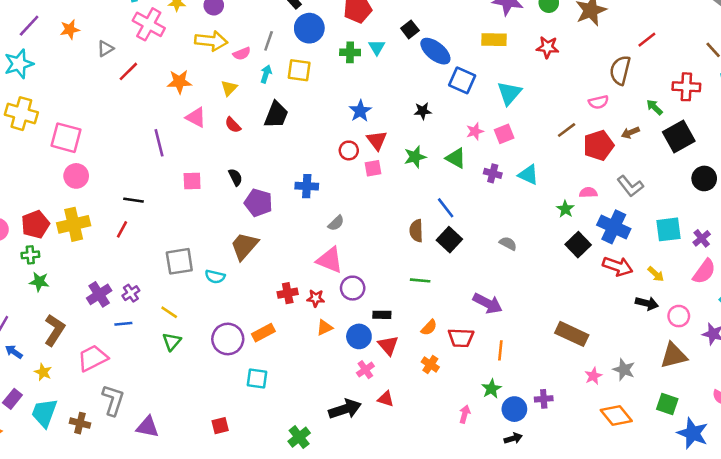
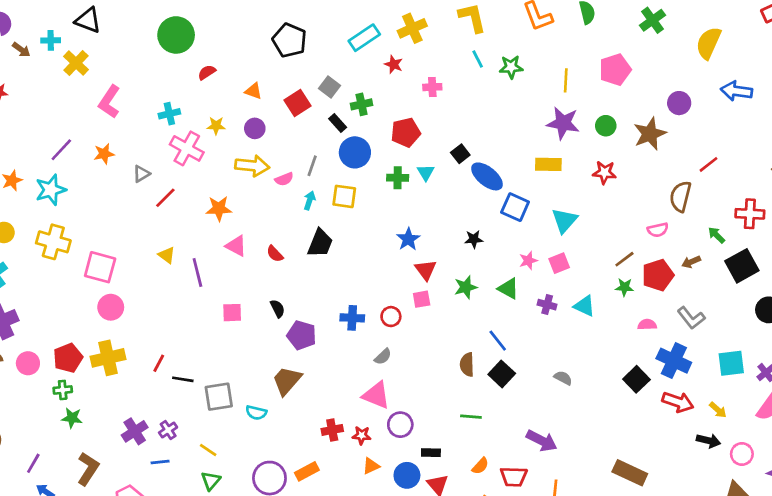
yellow triangle: (229, 88) -> (167, 255), moved, turned -36
red circle: (349, 150) -> (391, 317), moved
black line: (133, 200) -> (183, 379), moved
green star: (565, 209) -> (624, 287), moved, turned -30

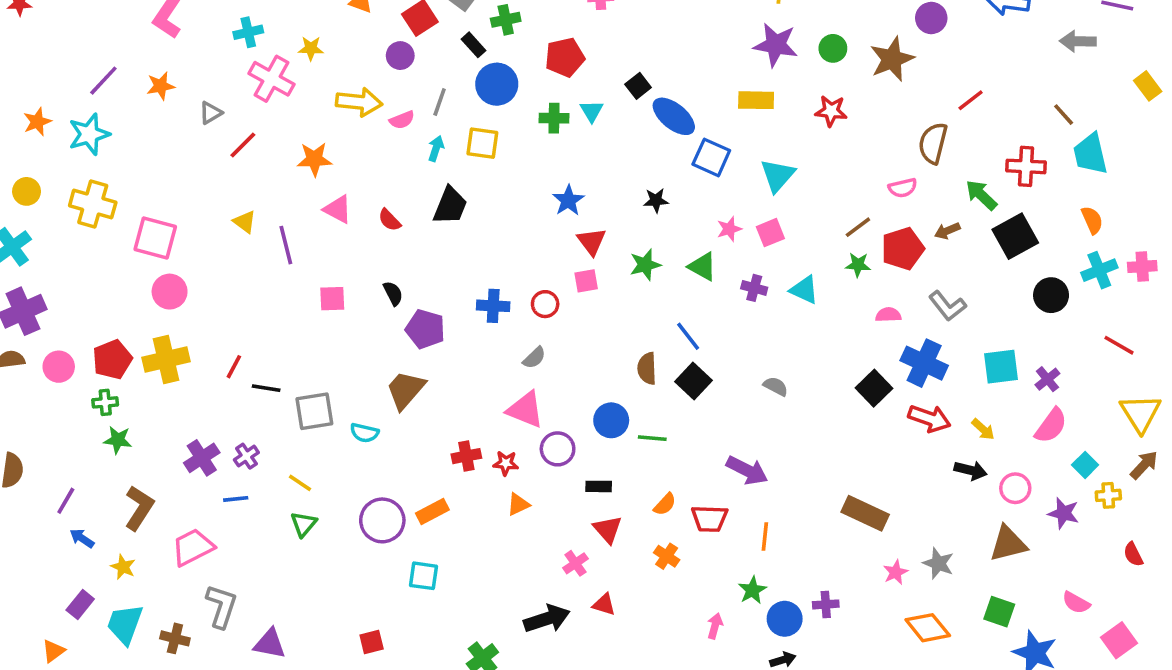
purple circle: (255, 128) -> (400, 56), moved
green arrow: (717, 235) -> (981, 195), size x1.4
blue circle: (407, 475) -> (611, 420), moved

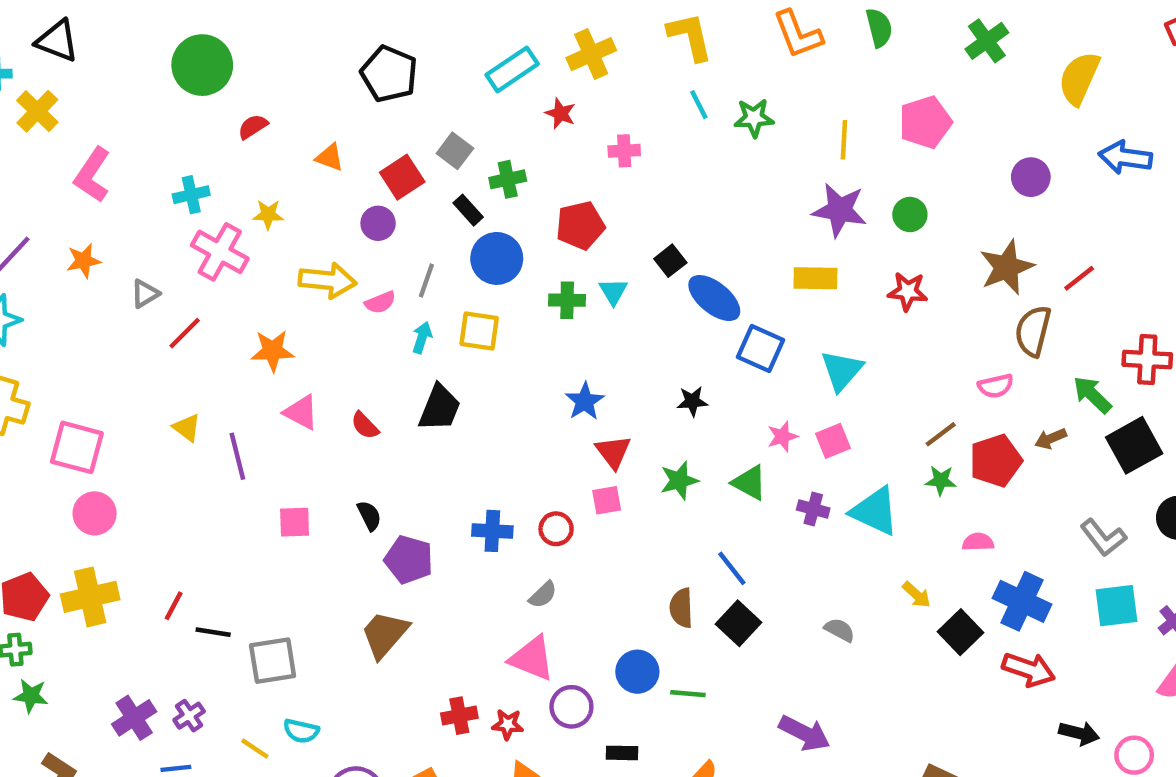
brown star: (892, 59) -> (1007, 267), moved
cyan triangle: (804, 290) -> (875, 511), size x1.4
gray L-shape: (947, 306) -> (1103, 538), moved
yellow arrow: (983, 429) -> (917, 595), moved
cyan semicircle: (364, 433) -> (301, 731), moved

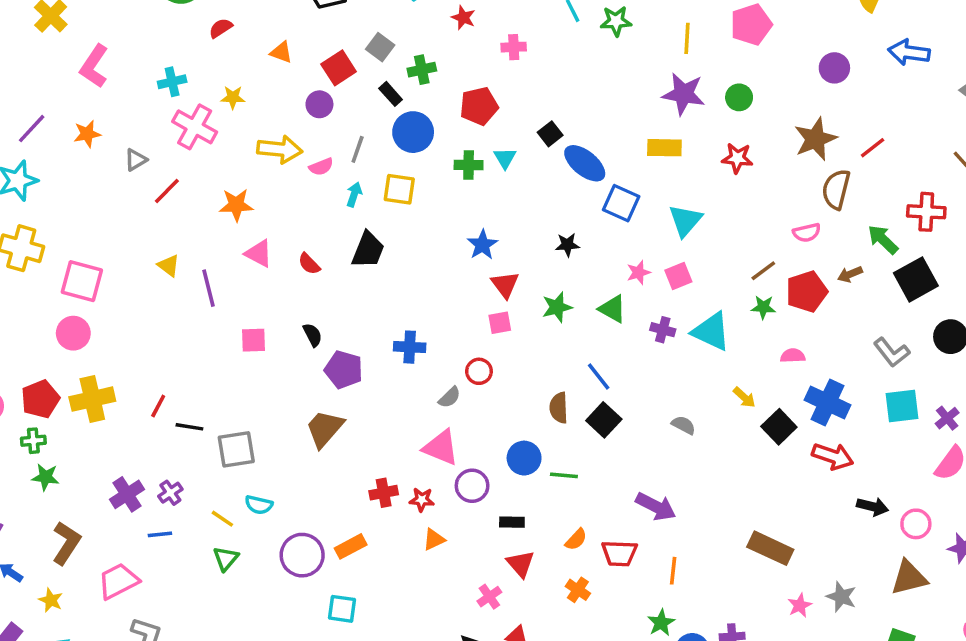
pink circle: (95, 513) -> (73, 333), moved
red circle: (556, 529) -> (479, 371), moved

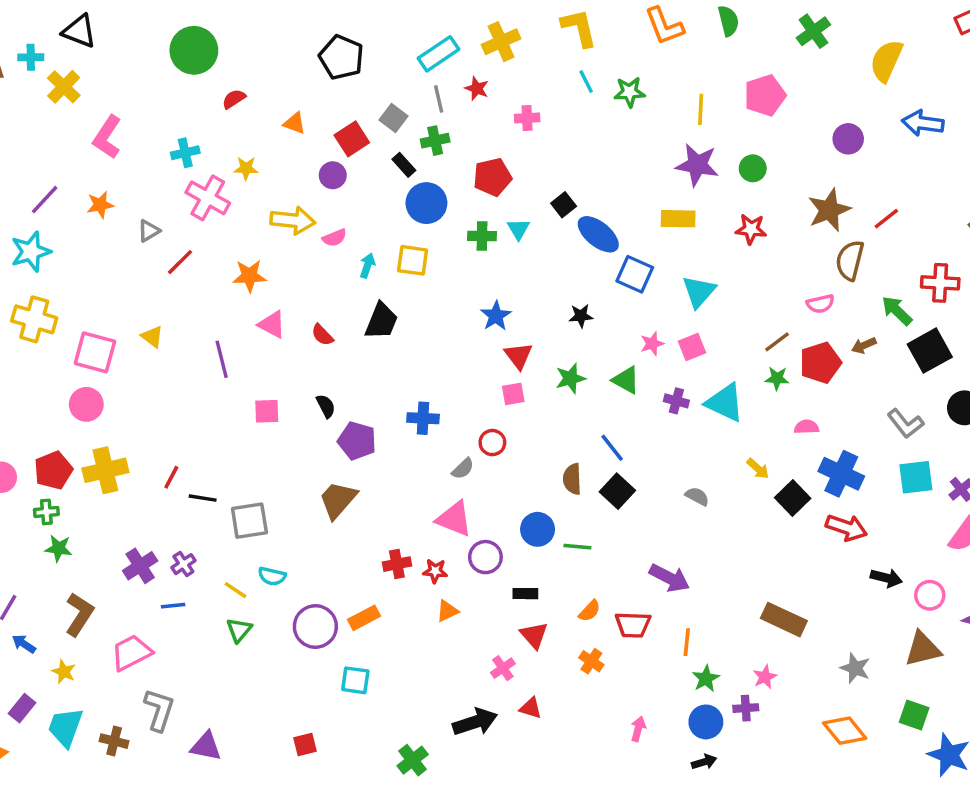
gray line: (358, 149) -> (439, 99), moved, turned -32
yellow triangle: (169, 266) -> (152, 337), moved
pink star: (800, 605) -> (765, 677), moved
green star: (661, 623) -> (706, 679), moved

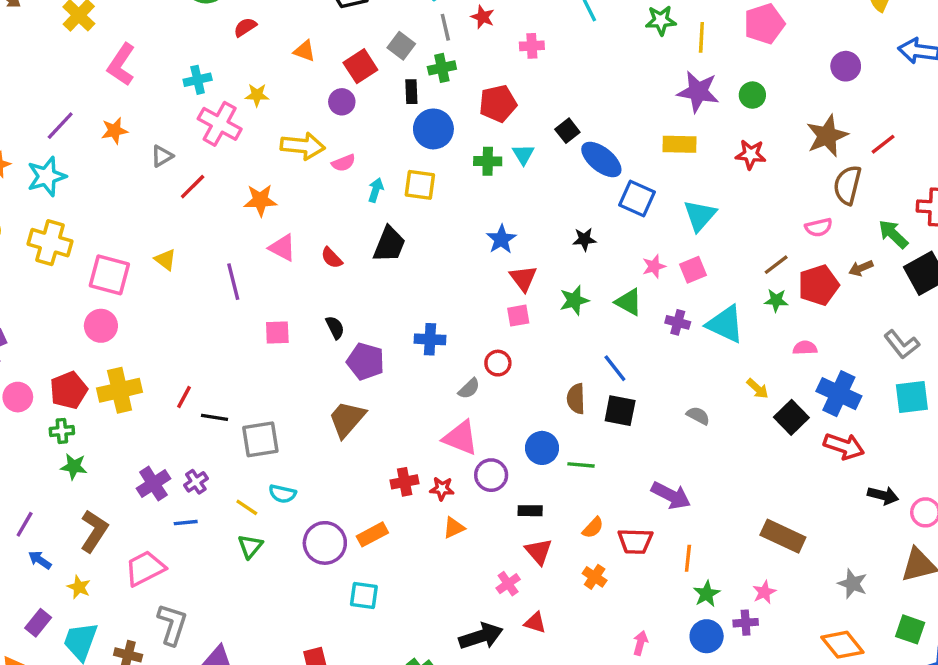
green star: (629, 92) -> (661, 20), moved
black rectangle: (404, 165) -> (411, 92), turned 40
black square: (617, 491) -> (620, 411), turned -32

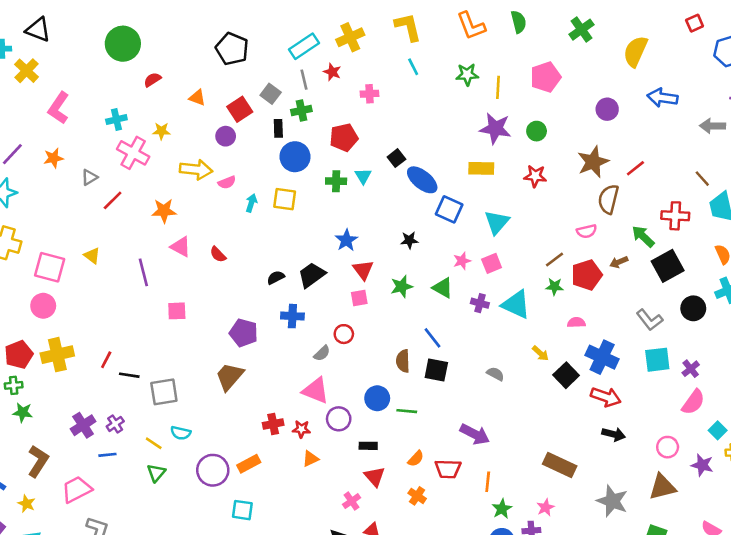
black trapezoid: (389, 244) -> (312, 275), moved, turned -148
black semicircle: (335, 327) -> (276, 277), moved, turned -90
black arrow: (883, 495) -> (614, 434), moved
gray star: (852, 584) -> (612, 501), size x1.4

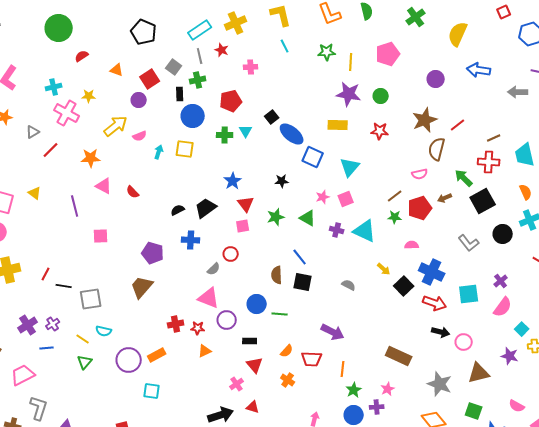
yellow arrow: (196, 170) -> (116, 126), turned -45
brown line: (702, 179) -> (494, 138), moved, turned -72
cyan square: (657, 360) -> (469, 294), moved
pink circle: (668, 447) -> (464, 342), moved

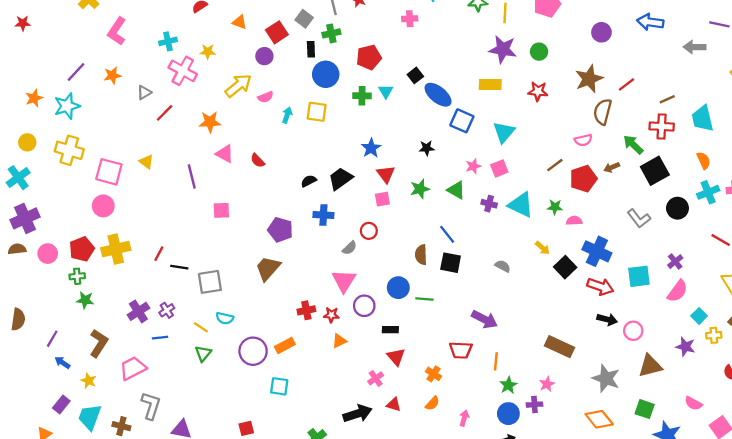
pink cross: (251, 67) -> (410, 19), moved
green star: (395, 217) -> (555, 207), moved
pink triangle: (209, 298) -> (344, 281), turned 40
orange semicircle: (287, 351) -> (432, 403), moved

